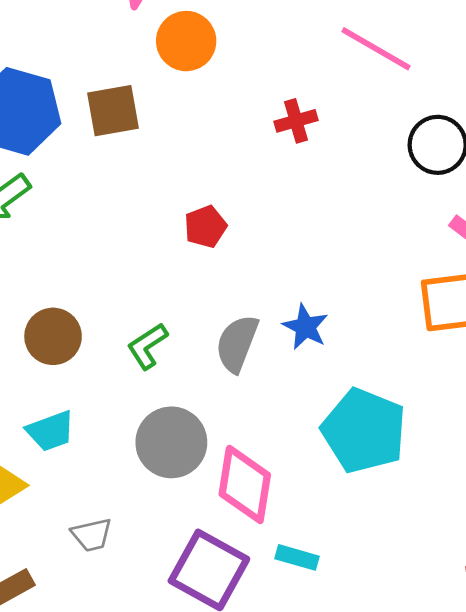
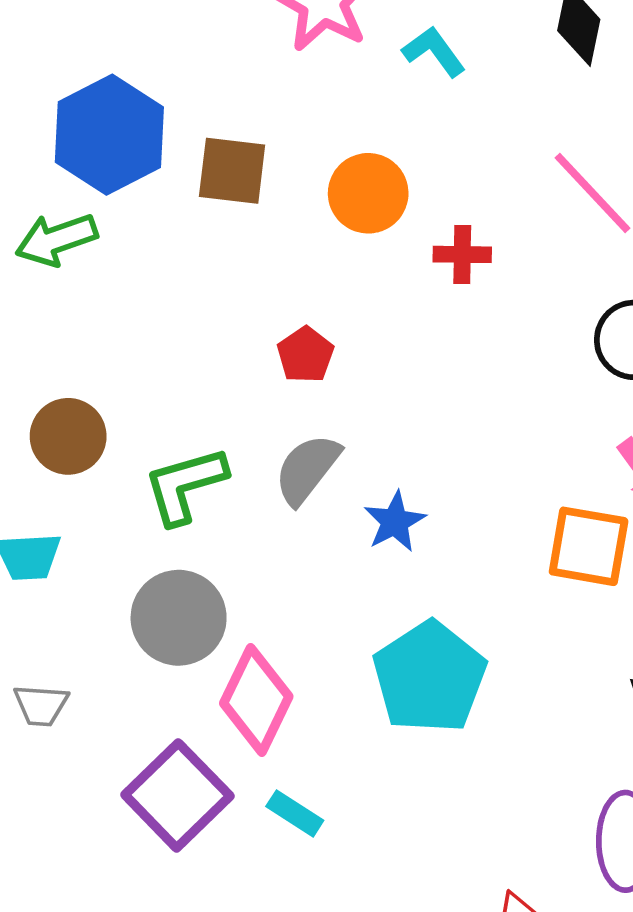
orange circle: (186, 41) -> (368, 193), moved
red pentagon: (205, 227) -> (305, 355), turned -30
gray semicircle: (237, 343) -> (307, 469), moved
green L-shape: (147, 346) -> (185, 485), size x1.4

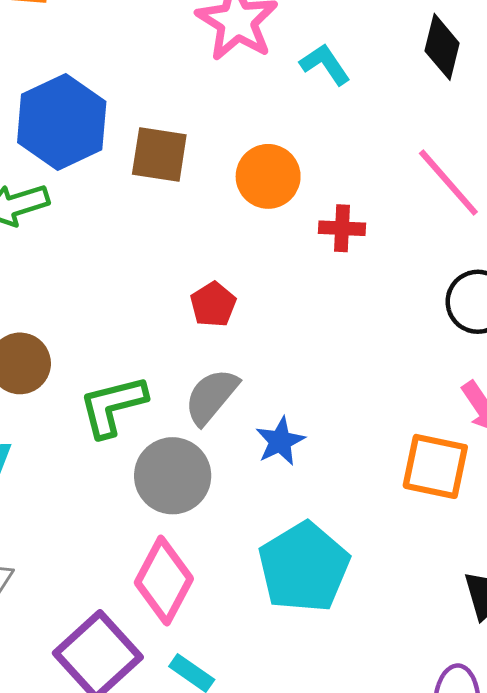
gray circle: (179, 618) -> (173, 476), moved

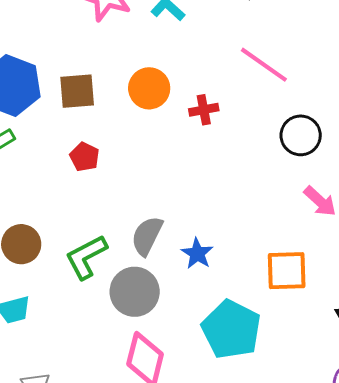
red pentagon: (213, 305) -> (85, 157), moved
orange square: (435, 466) -> (287, 271), moved

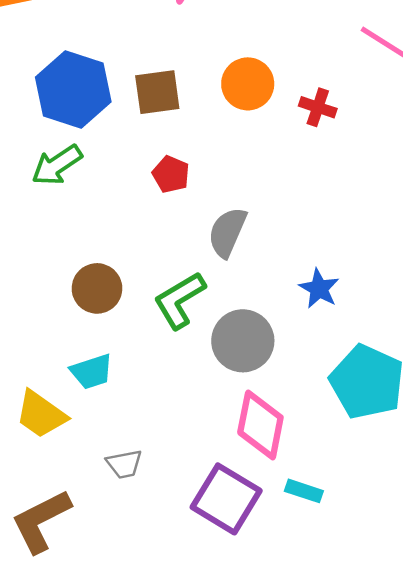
red cross: (204, 110) -> (318, 107), turned 32
gray semicircle: (147, 236) -> (227, 232), moved

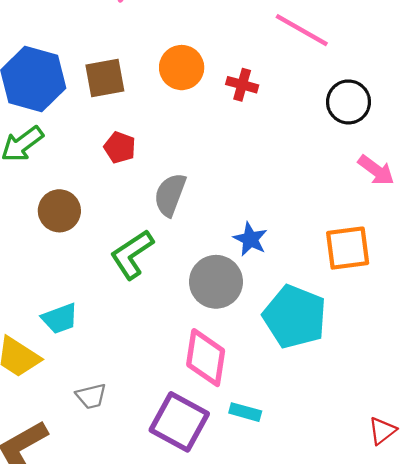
brown circle: (97, 288) -> (59, 211), moved
gray circle: (243, 341) -> (216, 282), moved

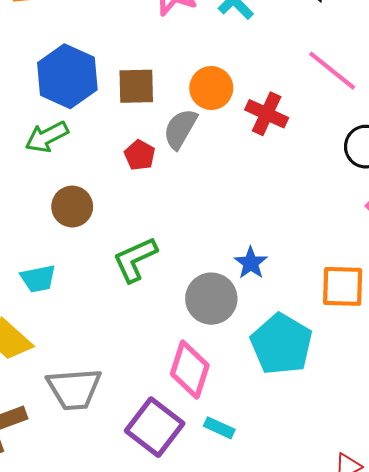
red cross: (242, 85) -> (267, 114), size x1.4
gray semicircle: (170, 195) -> (180, 129), moved
cyan trapezoid: (60, 319) -> (38, 279), moved
gray trapezoid: (91, 396) -> (74, 389), size x1.8

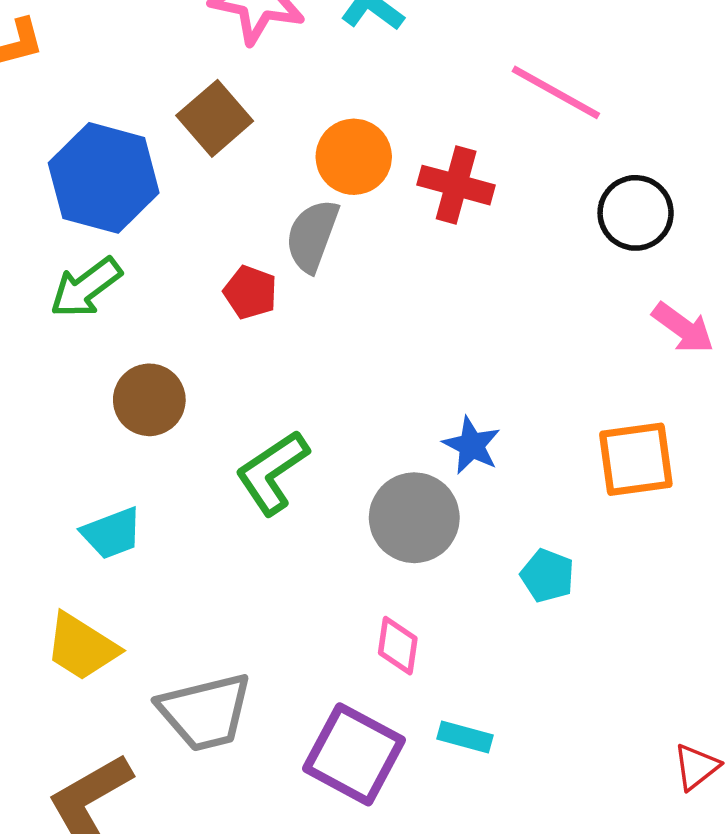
brown square: (136, 86) -> (215, 118), moved, turned -30
cyan pentagon: (281, 344) -> (547, 576), size x0.5
pink diamond: (190, 370) -> (398, 646), size x0.6

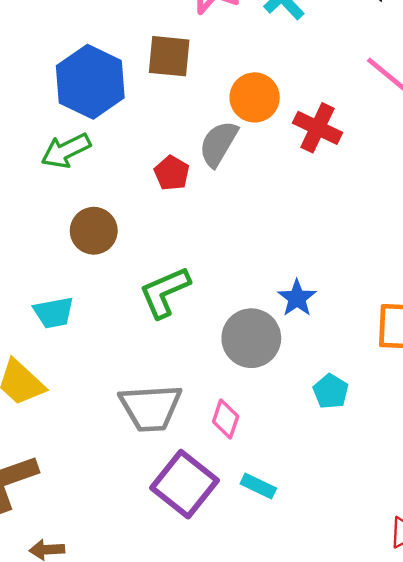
brown square: (215, 118) -> (169, 56), turned 36
gray trapezoid: (205, 712) -> (151, 408), moved

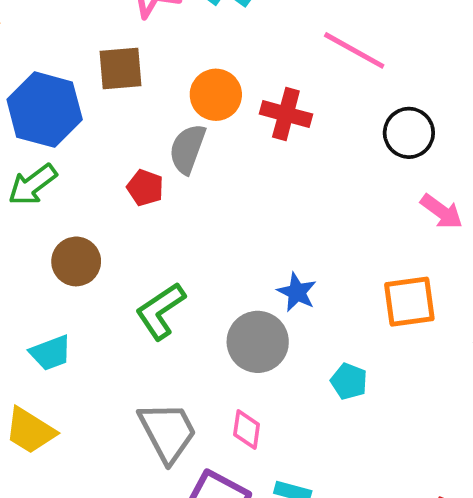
gray trapezoid: (151, 408) -> (168, 432), turned -104

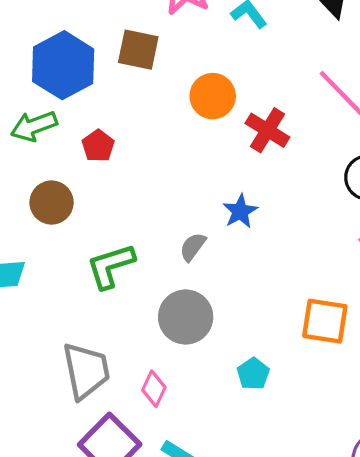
gray semicircle: (187, 149) -> (193, 247), moved, size x0.7
red pentagon: (145, 188) -> (98, 146), moved
blue star: (297, 292) -> (240, 211), moved

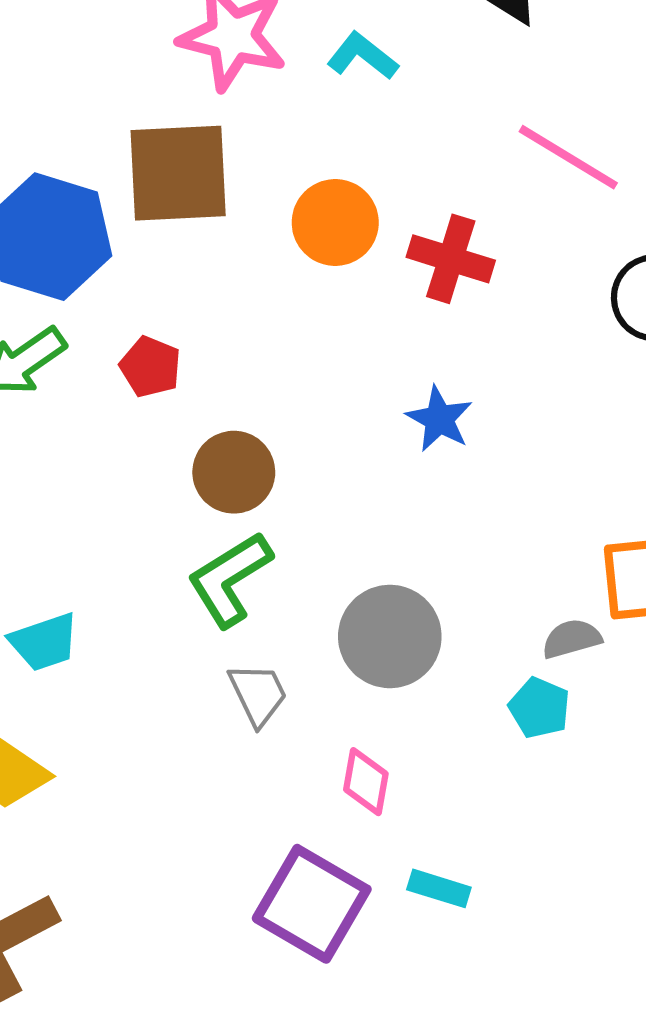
brown square: (138, 50) -> (178, 173), size x1.4
brown circle: (52, 203) -> (234, 472), moved
gray semicircle: (193, 247) -> (572, 639), moved, turned 52
gray trapezoid: (86, 371) -> (258, 694), moved, size x0.6

